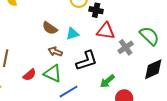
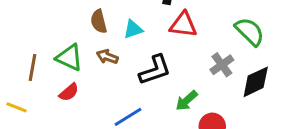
brown semicircle: (50, 28) -> (99, 21), turned 42
gray cross: (126, 47) -> (222, 65), moved
green triangle: (53, 73) -> (69, 57), moved

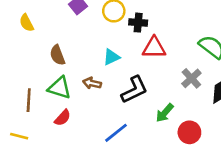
brown semicircle: (99, 21) -> (57, 55), moved

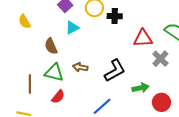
red triangle: (154, 48) -> (143, 38), moved
cyan triangle: (111, 57) -> (72, 28), moved
green arrow: (165, 113) -> (140, 88), turned -140

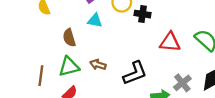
cyan triangle: (72, 28) -> (95, 21), turned 32
gray cross: (160, 59) -> (182, 83), moved
green triangle: (54, 73) -> (69, 67), turned -36

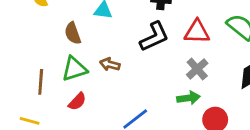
black L-shape: (135, 73) -> (154, 37), moved
gray cross: (182, 83) -> (197, 69), moved

